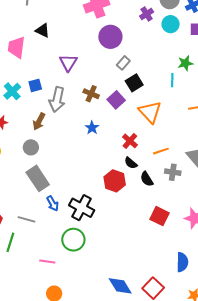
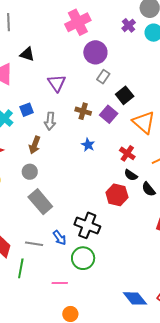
gray rectangle: (123, 63) -> (103, 77), moved
gray arrow: (57, 100) -> (50, 121), size x0.7
blue arrow: (53, 204) -> (60, 238), moved

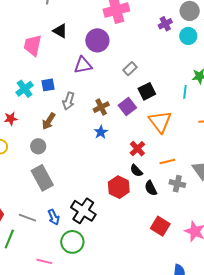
purple circle: (95, 52) -> (97, 40), moved
purple triangle: (57, 83) -> (83, 65), turned 42
brown cross: (83, 111) -> (101, 107), moved, turned 35

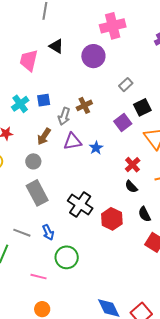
purple triangle: (83, 65) -> (73, 141), moved
brown cross: (101, 107) -> (84, 105), moved
red hexagon: (119, 187) -> (112, 219), moved
black semicircle: (151, 188) -> (144, 214), moved
black cross: (83, 211) -> (80, 204), moved

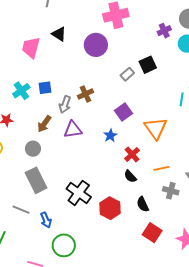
black square: (142, 107) -> (148, 65), moved
blue star: (96, 148) -> (110, 136), moved
gray line: (22, 233) -> (21, 210), moved

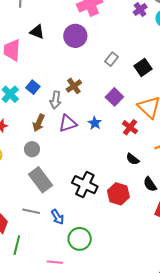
black square: (148, 65) -> (143, 67), moved
blue square: (45, 88) -> (33, 87), turned -32
blue star: (110, 136) -> (95, 123), moved
red cross: (132, 154) -> (130, 127), moved

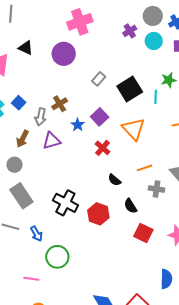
black square: (143, 67) -> (130, 89), size x1.4
blue star: (95, 123) -> (78, 125), moved
red cross: (130, 127) -> (103, 148), moved

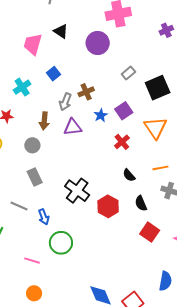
blue square: (19, 103) -> (53, 74), moved
brown arrow: (23, 139) -> (44, 121), turned -30
gray rectangle: (21, 196) -> (35, 177), size x0.7

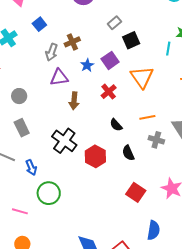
black square: (158, 88) -> (131, 40), moved, size x0.7
brown arrow: (44, 121) -> (74, 101), moved
red square: (150, 232) -> (136, 192), moved

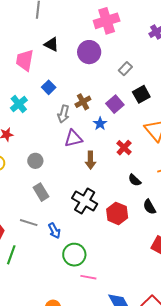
gray rectangle: (114, 23) -> (125, 69), moved
purple square: (110, 60) -> (115, 104), moved
pink line: (20, 211) -> (88, 277), moved

